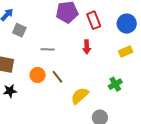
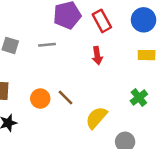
gray line: (48, 49) -> (47, 45), moved
yellow rectangle: (126, 52) -> (147, 55), turned 32

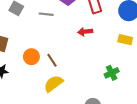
red arrow: (97, 56) -> (85, 32), turned 80
yellow semicircle: (96, 118) -> (53, 84), moved

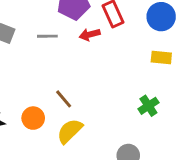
red arrow: (85, 32) -> (90, 35), moved
orange circle: (31, 57) -> (33, 118), moved

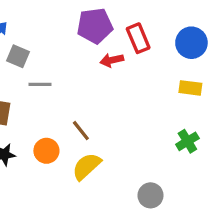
gray line: (47, 36) -> (40, 84), moved
green cross: (148, 106) -> (187, 141), moved

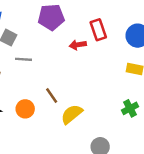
purple pentagon: (95, 26) -> (51, 17), moved
yellow semicircle: (86, 166) -> (72, 114), moved

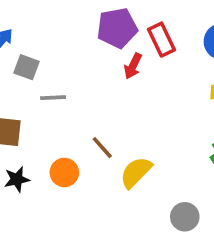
purple pentagon: (51, 17) -> (117, 28), moved
red arrow: (78, 45) -> (133, 66), turned -49

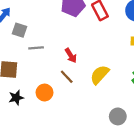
red arrow: (133, 66) -> (71, 55), moved, turned -56
yellow semicircle: (136, 172) -> (100, 75), moved

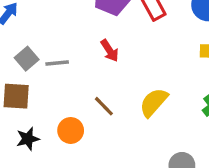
gray square: (19, 30) -> (27, 59), moved, turned 32
red arrow: (71, 55) -> (110, 51), moved

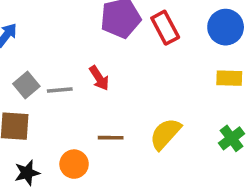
red arrow: (110, 51) -> (99, 78), moved
brown line: (104, 106) -> (111, 138), turned -45

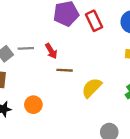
gray line: (60, 90) -> (26, 48), moved
brown line: (111, 138) -> (65, 70), moved

